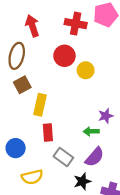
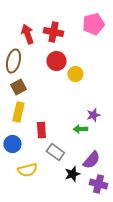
red cross: (76, 24) -> (53, 32), moved
yellow rectangle: (40, 105) -> (18, 112), moved
purple semicircle: (94, 157) -> (91, 160), moved

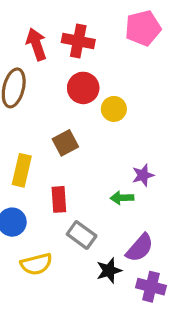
brown square: (18, 87) -> (65, 143), moved

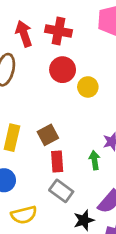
brown square: (65, 143) -> (48, 135), moved
green arrow: (122, 198) -> (95, 160), turned 84
red rectangle: (59, 199) -> (57, 162), moved

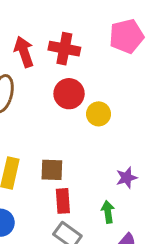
brown square: (48, 135) -> (52, 170), turned 30
green arrow: (95, 160) -> (108, 212), moved

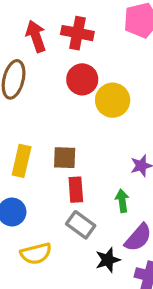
yellow circle: (99, 114) -> (113, 100), size x1.4

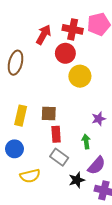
red cross: (77, 33) -> (73, 29), moved
red arrow: (36, 36) -> (44, 35), moved, turned 48
red circle: (82, 79) -> (65, 53), moved

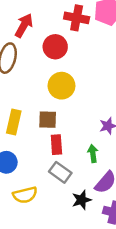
red arrow: (44, 35) -> (24, 25), moved
red circle: (65, 53) -> (55, 47), moved
yellow circle: (80, 76) -> (61, 86), moved

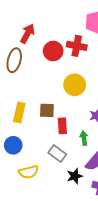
red cross: (77, 18) -> (77, 46), moved
yellow circle: (61, 86) -> (75, 85), moved
red rectangle: (56, 145) -> (62, 126), moved

